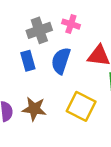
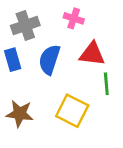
pink cross: (71, 24) -> (74, 18), moved

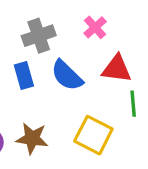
pink cross: (74, 18) -> (95, 27), turned 30
blue semicircle: (49, 60) -> (67, 75), turned -64

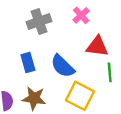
blue rectangle: (24, 75) -> (28, 62), moved
blue semicircle: (67, 75) -> (63, 66), moved

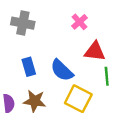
gray cross: (39, 22) -> (23, 23), moved, turned 30

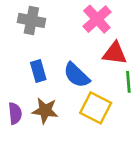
pink cross: (80, 22) -> (97, 19), size x1.5

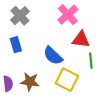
gray cross: (31, 20) -> (20, 16), turned 36
blue rectangle: (38, 71) -> (16, 45), moved

